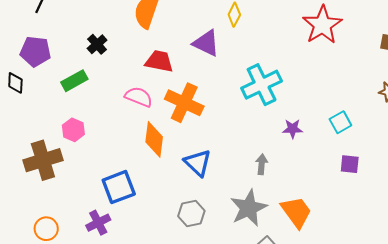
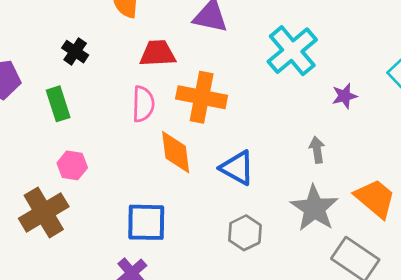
green rectangle: (74, 81) -> (58, 104), turned -65
pink semicircle: (139, 97) -> (143, 104), turned 84
blue square: (119, 187) -> (146, 222), turned 36

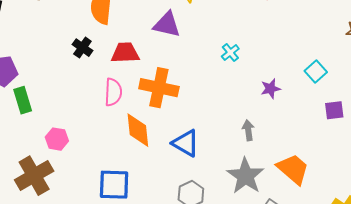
cyan cross: (292, 51) -> (230, 53), size x0.5
black cross: (75, 52) -> (82, 48), moved
green rectangle: (58, 104) -> (23, 100), moved

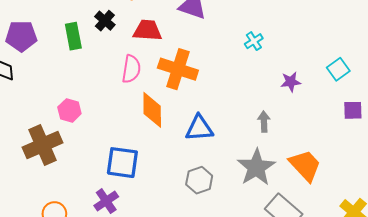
green rectangle: (23, 100) -> (73, 36), moved
blue triangle: (186, 143) -> (199, 128), turned -40

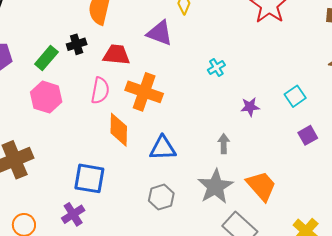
black cross: (105, 21) -> (77, 44), turned 30
green rectangle: (73, 36) -> (46, 58), turned 50
pink hexagon: (69, 110) -> (46, 97), moved, size x1.4
purple square: (353, 110) -> (308, 135), turned -30

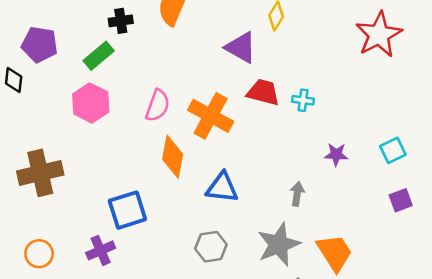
black cross: (77, 44) -> (121, 21), moved
red trapezoid: (116, 55) -> (263, 92), moved
cyan cross: (216, 68) -> (303, 100), turned 30
blue square: (89, 178) -> (127, 210), turned -36

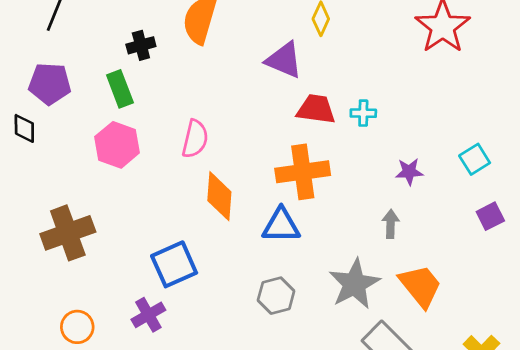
green rectangle: (99, 56) -> (120, 89), turned -64
orange cross: (211, 116) -> (303, 172), moved, turned -30
gray arrow: (297, 194) -> (391, 224), moved

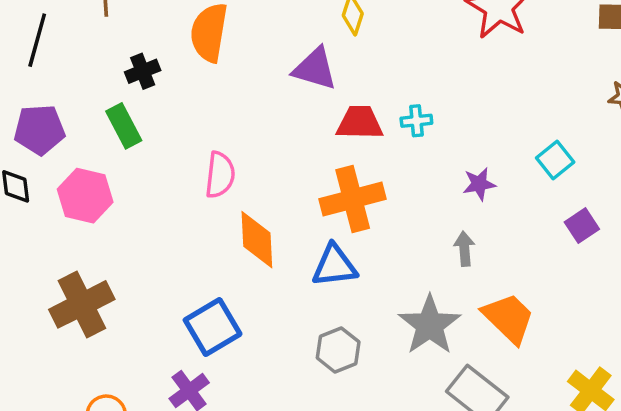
pink hexagon: (117, 145) -> (85, 196), moved

